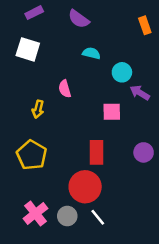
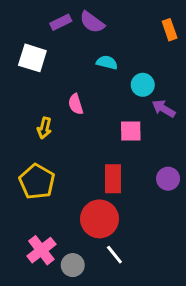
purple rectangle: (34, 13) -> (61, 22), moved
gray circle: (67, 216) -> (73, 265), moved

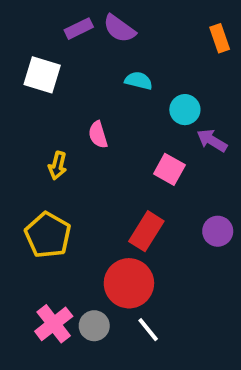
pink square: (131, 131) -> (169, 169), turned 30
red rectangle: (113, 179) -> (146, 231), turned 32
gray circle: (73, 265) -> (94, 326), moved

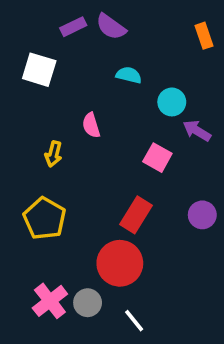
white line: (148, 330) -> (134, 321), moved

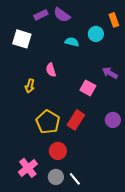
cyan circle: (172, 102) -> (96, 34), moved
yellow pentagon: (45, 218) -> (48, 122), moved
red circle: (120, 263) -> (58, 151), moved, size x0.7
gray circle: (88, 303) -> (56, 177), moved

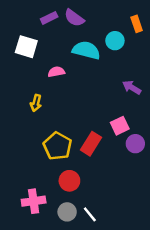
cyan semicircle: (72, 42) -> (86, 50), size x1.6
pink semicircle: (51, 70) -> (56, 72), moved, turned 96
pink square: (88, 88) -> (120, 126), moved, turned 35
pink cross: (28, 168) -> (34, 201), turned 30

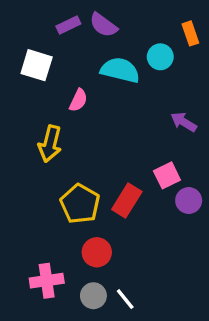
pink semicircle: (56, 72) -> (78, 100), turned 126
yellow arrow: (36, 103) -> (50, 144), size x1.5

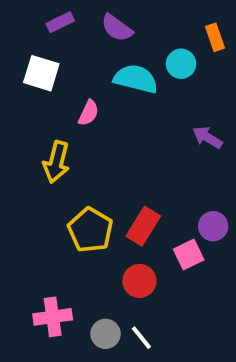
purple rectangle: (68, 25) -> (60, 22), moved
pink square: (167, 175) -> (189, 255), moved
red circle: (97, 252) -> (139, 281), moved

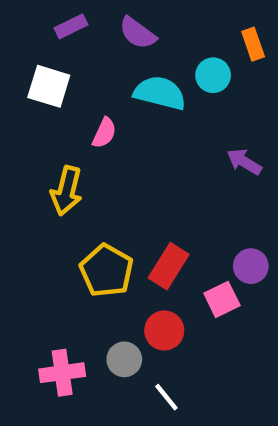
gray circle: (105, 334) -> (124, 359), moved

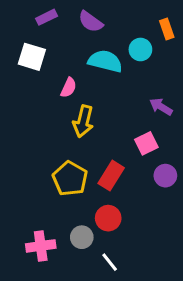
yellow arrow: (67, 191) -> (83, 121), moved
pink square: (222, 299) -> (146, 143), moved

